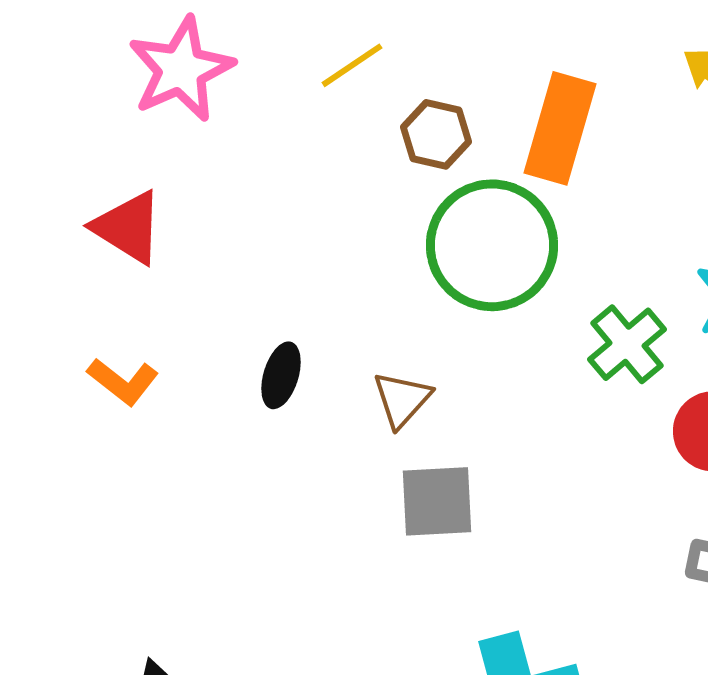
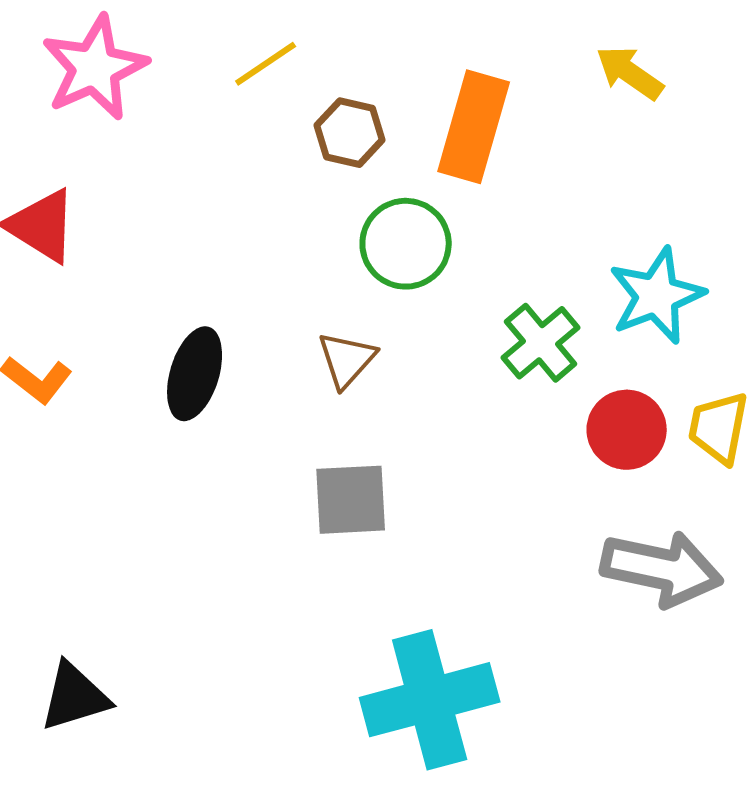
green circle: (492, 245) -> (406, 244), size x0.7
black ellipse: (281, 375) -> (195, 374), size x1.4
brown triangle: (402, 399) -> (347, 360), moved

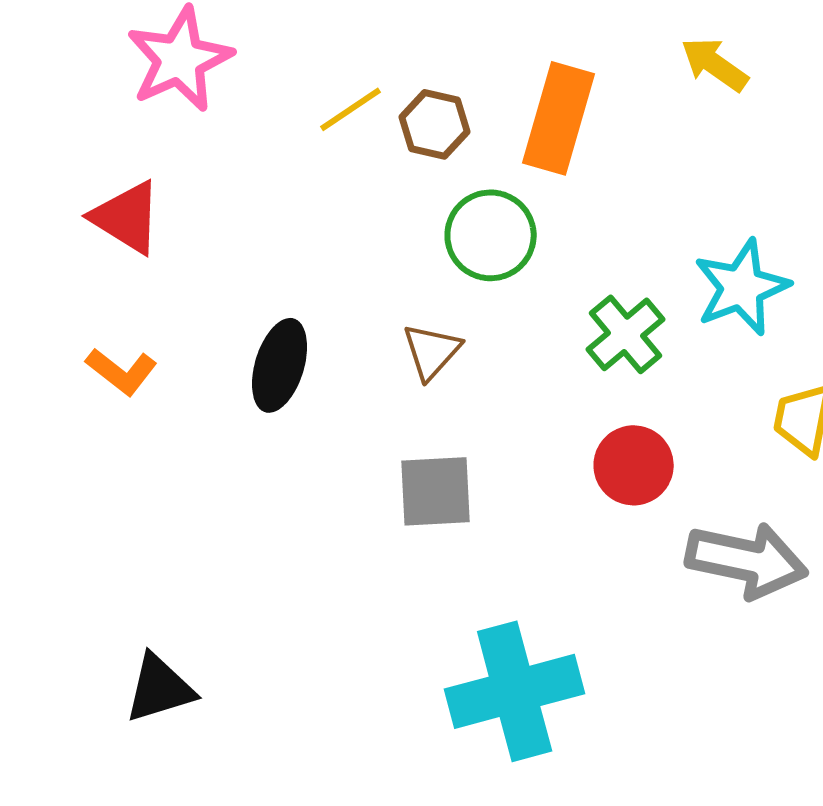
yellow line: (266, 64) -> (351, 109), moved
red circle: (627, 430) -> (634, 465), moved

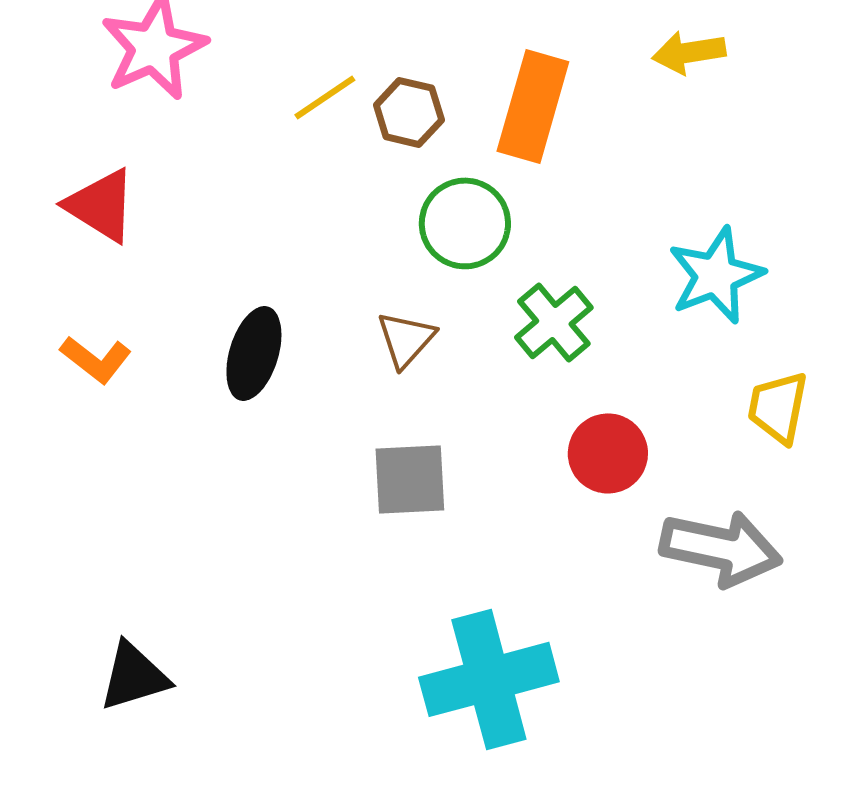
yellow arrow: (715, 64) -> (689, 52), turned -44
green cross: (626, 334) -> (554, 322), moved

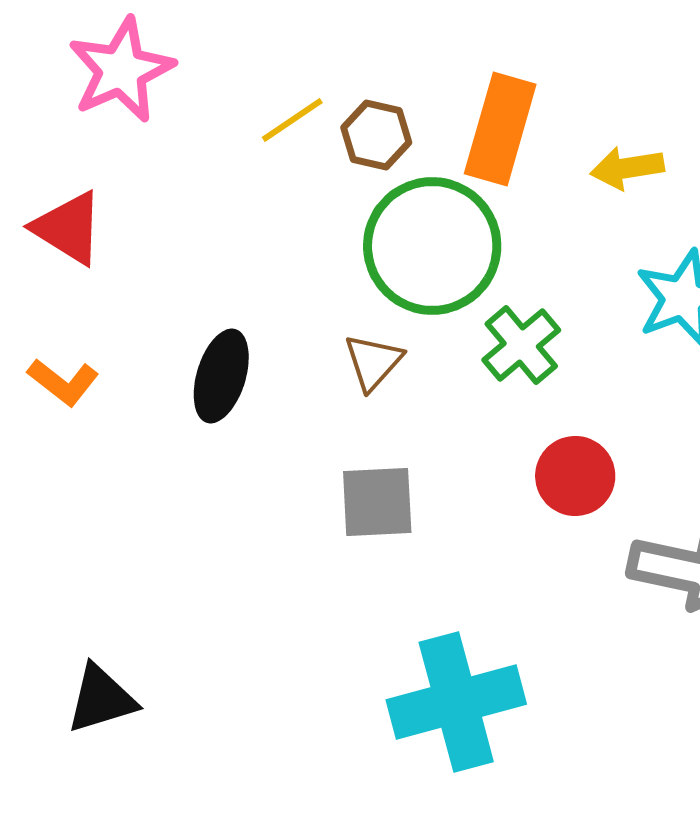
yellow arrow: (689, 52) -> (627, 168), moved
green circle: (465, 223) -> (432, 246), size x1.5

